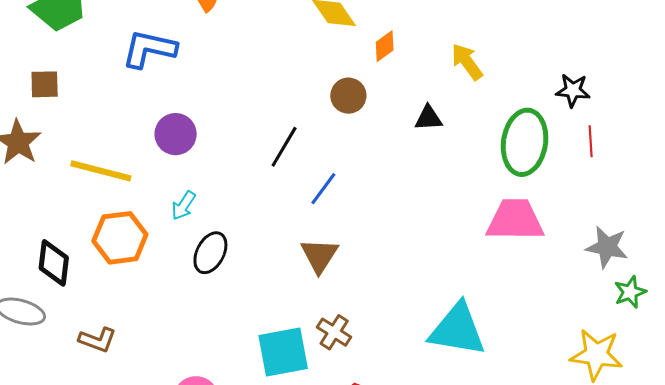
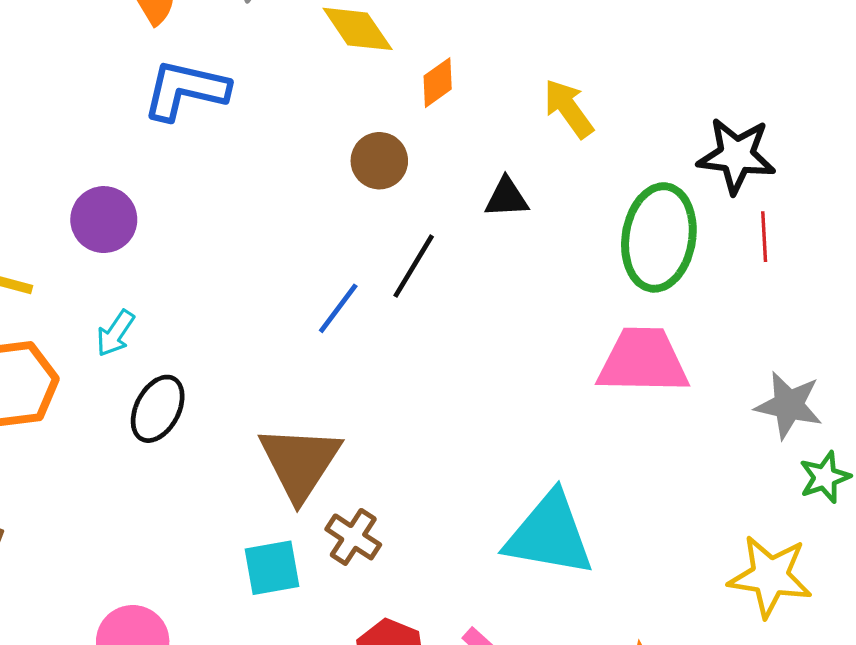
blue L-shape: (149, 49) -> (185, 90), moved
black star: (573, 90) -> (736, 156), size x1.4
black line: (284, 147) -> (414, 266), moved
brown triangle: (319, 255) -> (300, 462), moved, size x1.4
cyan square: (283, 352) -> (272, 568), size x0.7

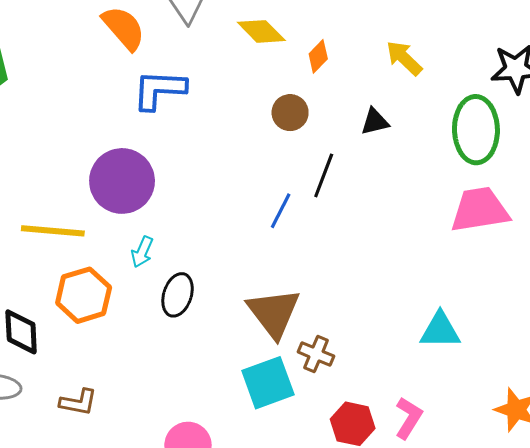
purple circle: (104, 220) -> (122, 181), size x1.5
cyan triangle: (549, 534) -> (440, 330), size x0.7
cyan square: (272, 568) -> (268, 383), size x1.4

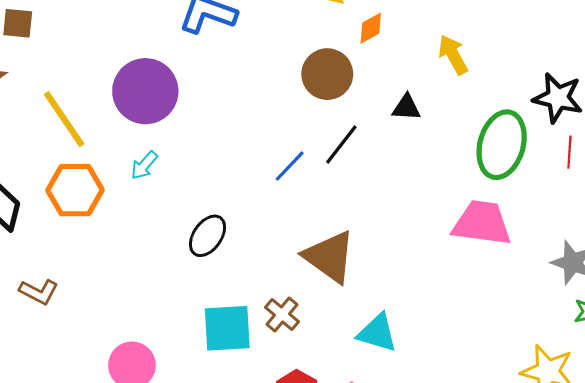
brown circle: (290, 113) -> (327, 74), size x1.4
yellow line: (53, 231) -> (64, 119), turned 34
black ellipse: (178, 295) -> (208, 236), moved
brown triangle: (274, 313) -> (330, 257), moved, turned -34
cyan triangle: (440, 330) -> (377, 333), moved

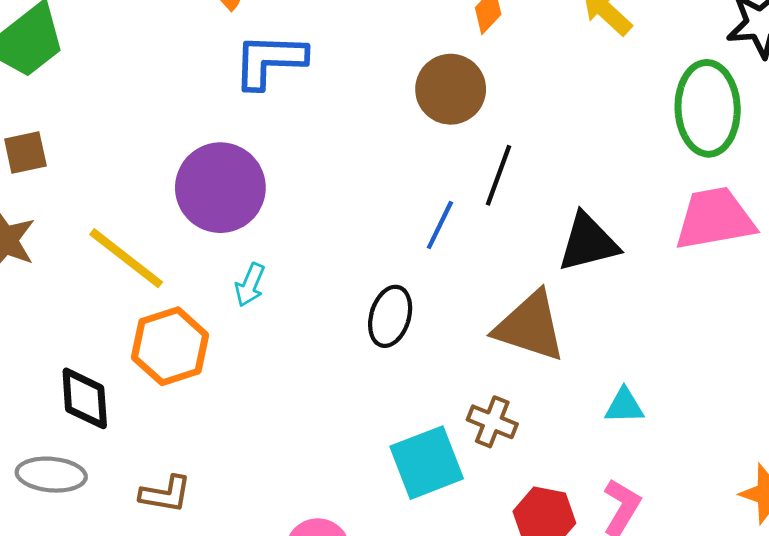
black triangle: (406, 108) -> (588, 242), moved, size x1.6
black ellipse: (208, 236) -> (390, 316), moved
cyan triangle: (377, 333) -> (624, 406), size x0.7

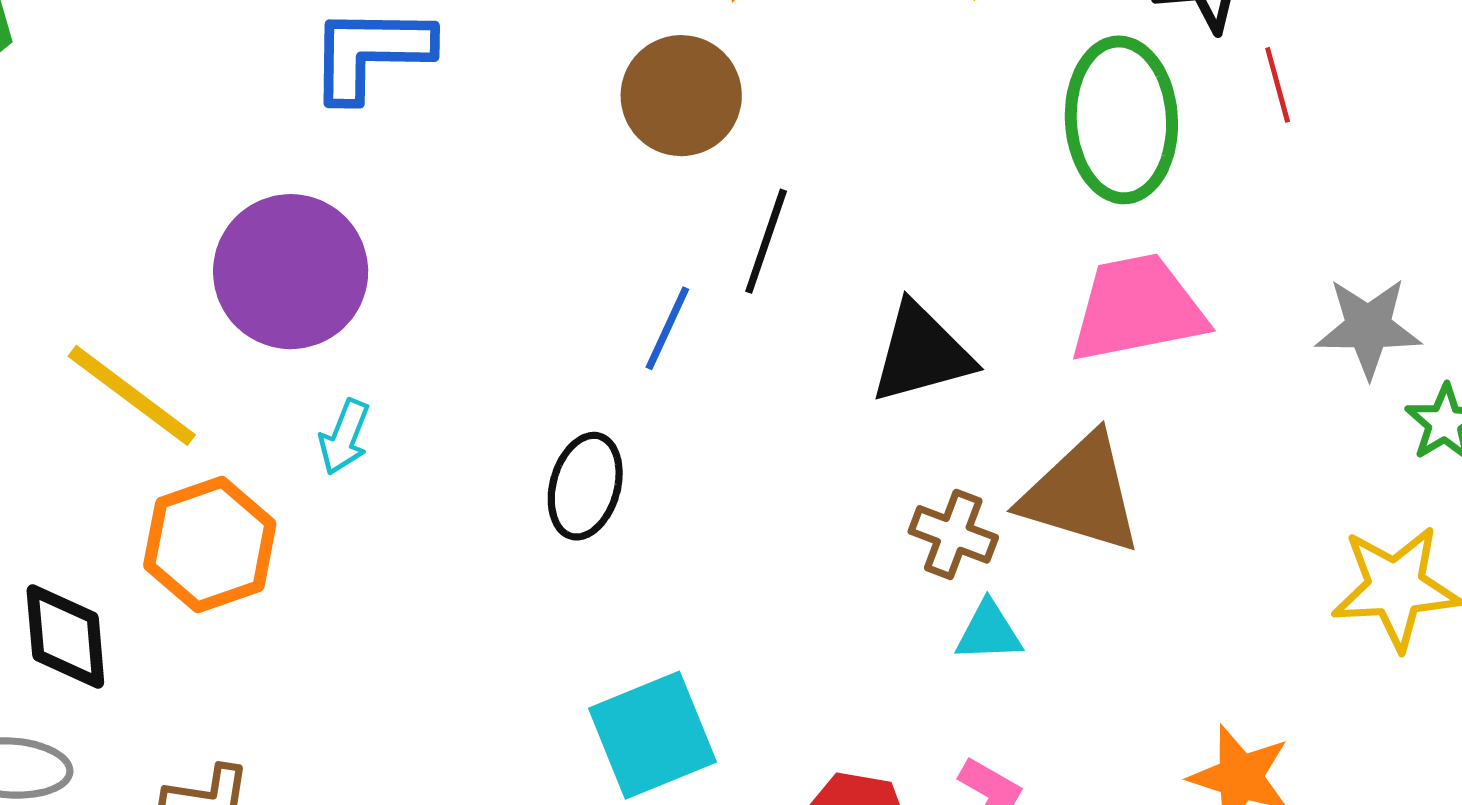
brown triangle: (530, 326) -> (1082, 494), moved
brown cross: (492, 422) -> (953, 534), moved

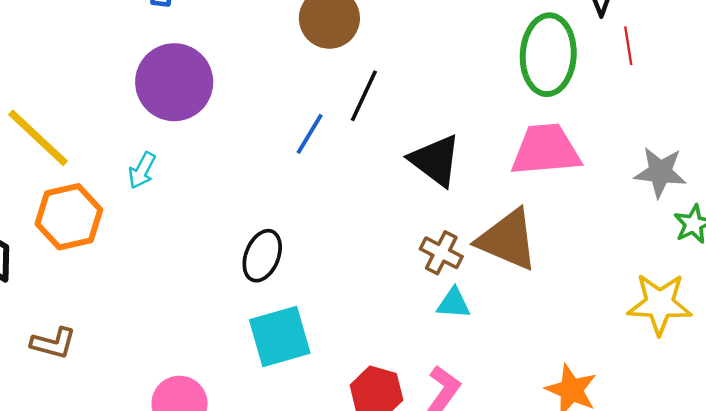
purple circle: (291, 272) -> (174, 82), moved
black triangle: (921, 353) -> (435, 160), turned 46
black ellipse: (585, 486) -> (262, 256), moved

